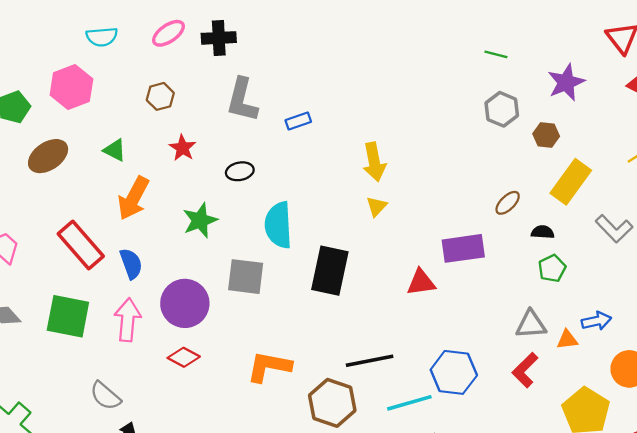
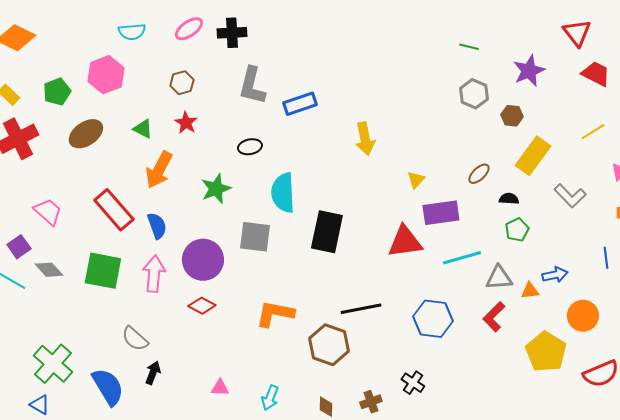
blue rectangle: (298, 121) -> (300, 104), size x1.5
red star: (183, 148) -> (186, 123), moved
yellow triangle: (377, 206) -> (416, 180), moved
red triangle: (421, 282) -> (405, 242), size x1.4
cyan line: (409, 403) -> (462, 258), moved

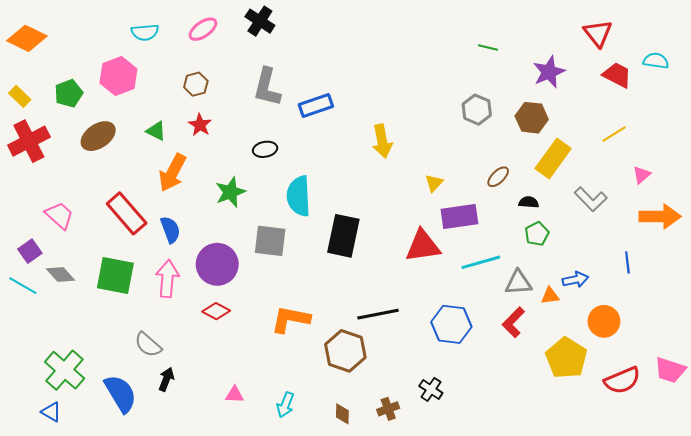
black cross: (232, 33) -> (260, 21), moved, turned 36
gray hexagon: (474, 94) -> (477, 110), moved
brown hexagon: (512, 116) -> (532, 118), size x1.4

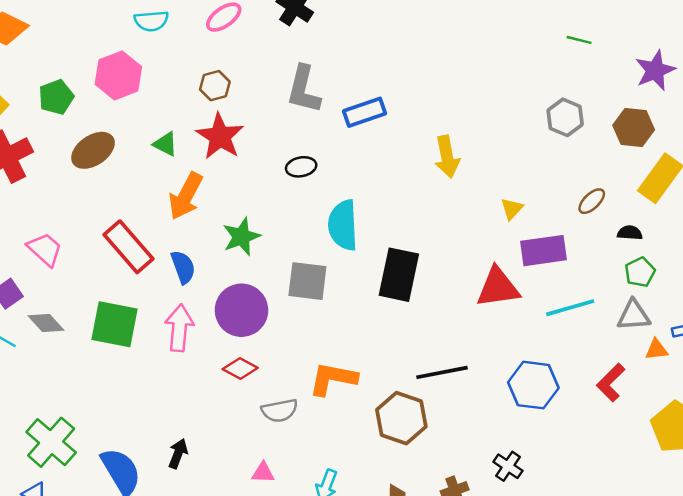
red star: (200, 125) -> (220, 136), size x1.6
green star: (230, 192) -> (241, 237), moved
gray triangle: (518, 283) -> (634, 315), moved
gray semicircle: (148, 345) -> (280, 410), moved, turned -52

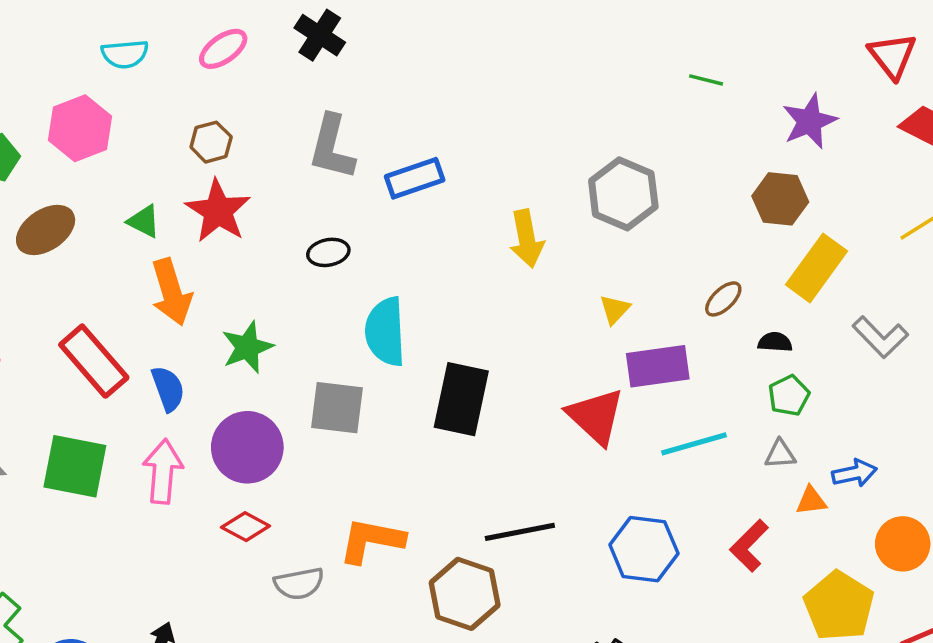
gray hexagon: (565, 117) -> (623, 194), moved, size x1.4
orange arrow: (186, 196) -> (171, 292), turned -45
red triangle: (498, 287) -> (596, 416), turned 51
gray triangle: (634, 315) -> (780, 454), size x0.7

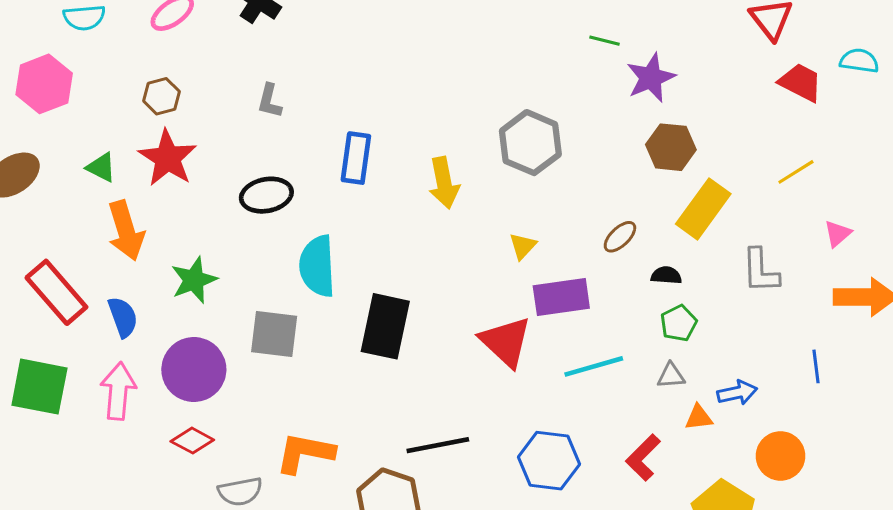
purple star: (810, 121) -> (651, 78), moved
gray L-shape: (332, 147) -> (270, 101), size x0.6
blue rectangle: (415, 178) -> (356, 158), moved, turned -63
black ellipse: (328, 252) -> (266, 195), size x1.4
gray L-shape: (880, 337) -> (760, 271), turned 42

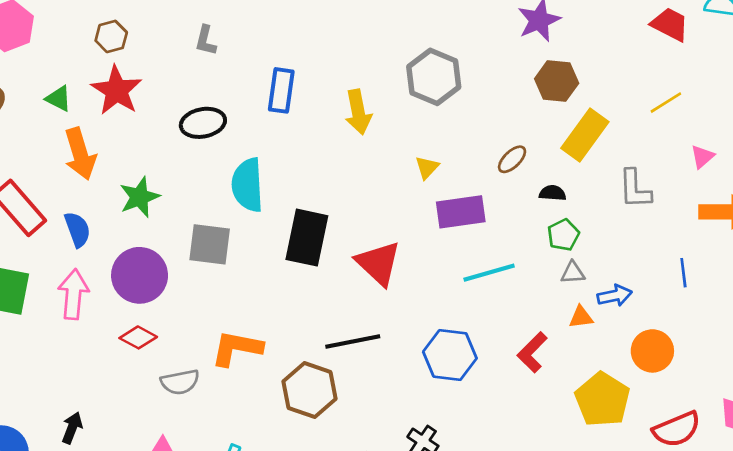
red triangle: (506, 342) -> (378, 263), moved
gray triangle: (671, 376) -> (573, 273), moved

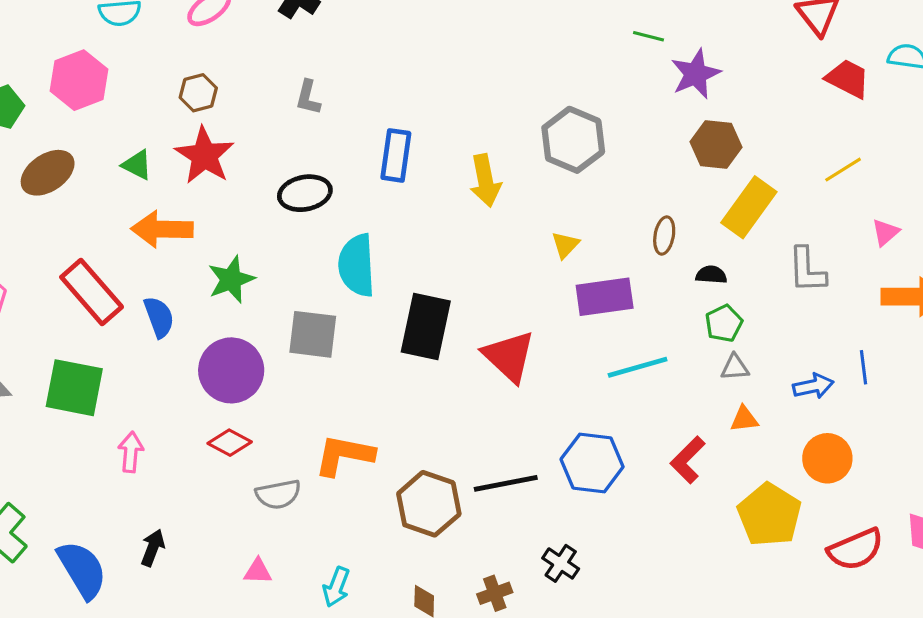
orange arrow: (80, 154) -> (162, 229), turned 108
brown ellipse: (512, 159) -> (664, 235), turned -36
pink arrow: (73, 294) -> (131, 452), moved, size x0.7
blue arrow: (615, 296) -> (813, 386), moved
black line: (353, 341) -> (506, 483), moved

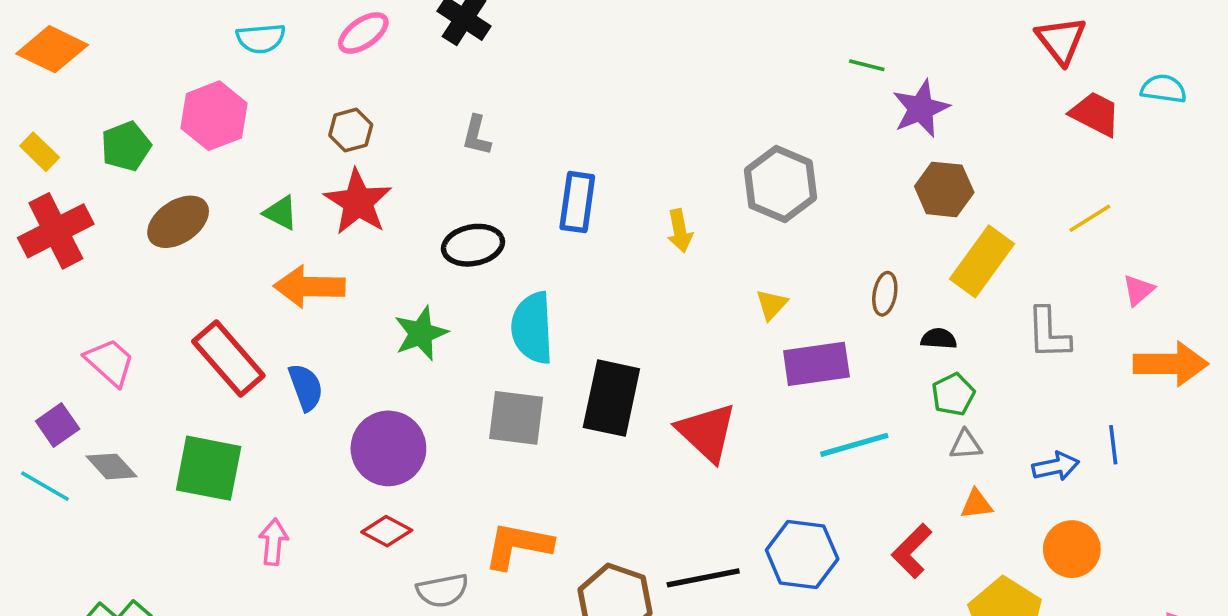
yellow arrow: (485, 181) -> (680, 231), size x0.7
green star: (231, 279) -> (421, 333), moved
gray square: (313, 334) -> (516, 418), moved

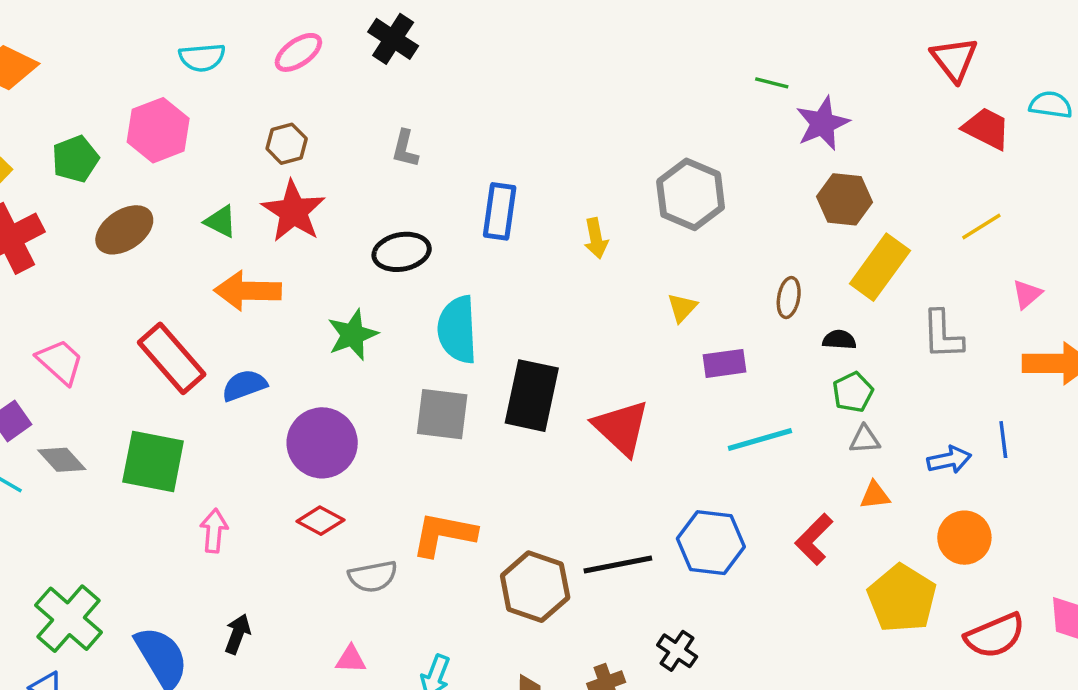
purple rectangle: (816, 364) -> (724, 363), size x0.7
blue semicircle: (306, 387) -> (244, 385), turned -90

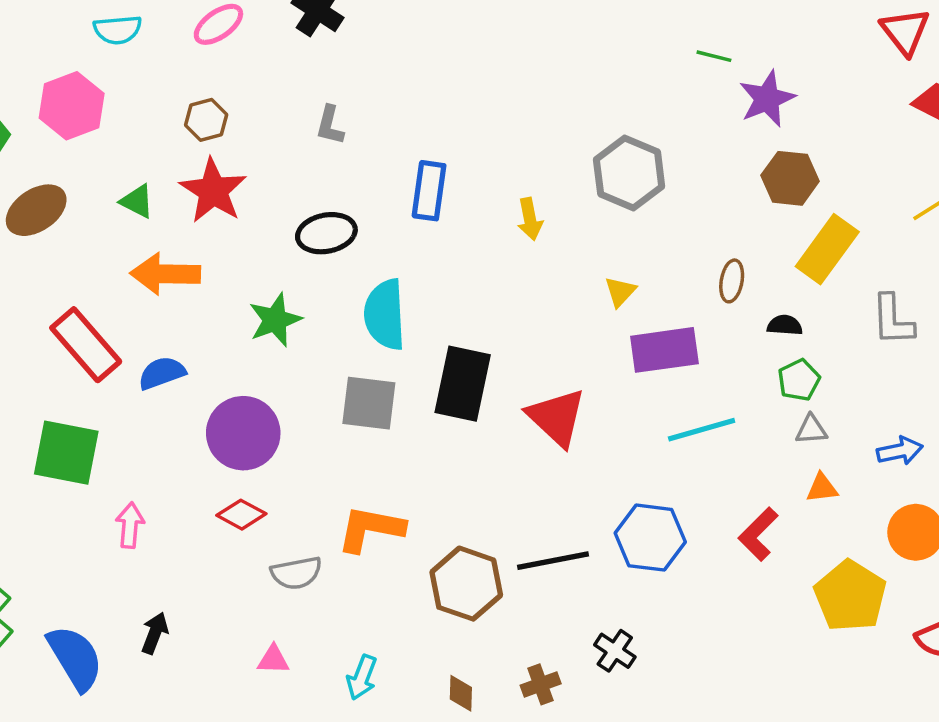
purple rectangle: (724, 363) -> (664, 350), size x1.5

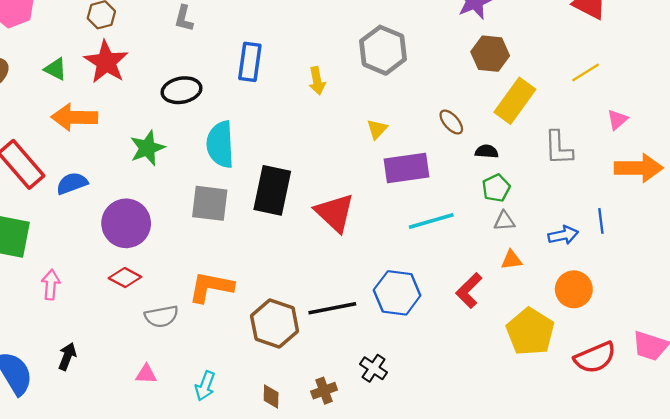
brown ellipse: (732, 281) -> (451, 122), turned -52

